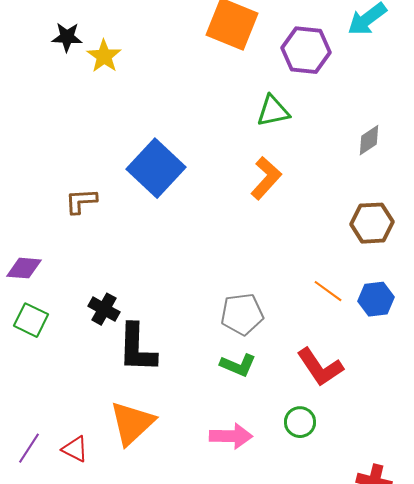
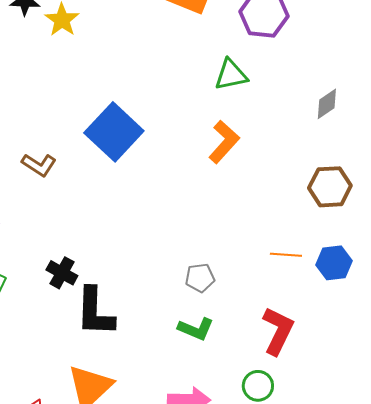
brown L-shape: (81, 201) -> (39, 165), turned -144
orange line: (328, 291) -> (286, 255), turned -32
gray pentagon: (242, 314) -> (200, 278), size x0.7
red L-shape: (320, 367) -> (278, 331), turned -120

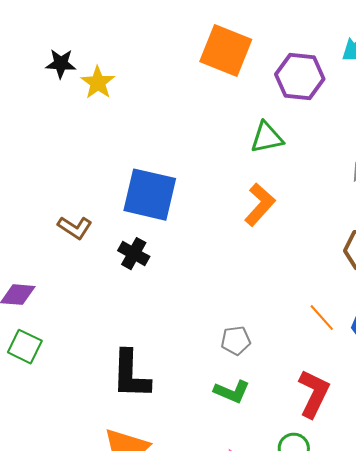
blue square: (114, 132) -> (150, 195), turned -30
orange line: (286, 255) -> (322, 318), turned 44
black cross: (62, 273) -> (134, 254), moved

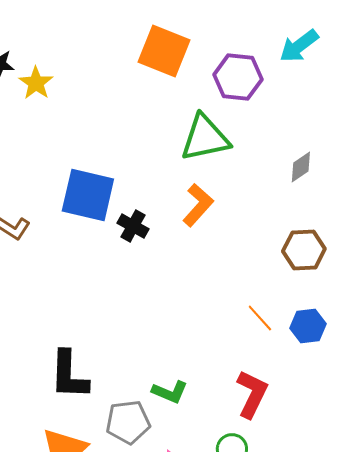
green triangle: (267, 138) -> (205, 138), size x1.5
black cross: (134, 254) -> (133, 226), moved
gray pentagon: (236, 341) -> (128, 422), moved, size x1.5

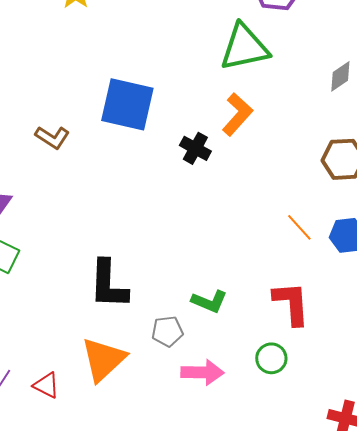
black cross: (133, 226) -> (195, 148), moved
red L-shape: (252, 394) -> (291, 303), turned -30
gray pentagon: (128, 422) -> (167, 331), size x0.7

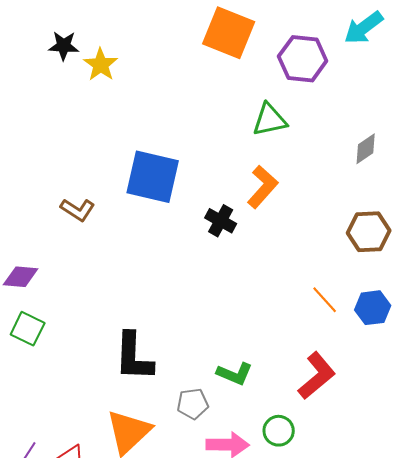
green triangle: (244, 47) -> (270, 120), size x0.7
red L-shape: (291, 303) -> (317, 376), turned 54
green circle: (271, 358) -> (279, 431), moved

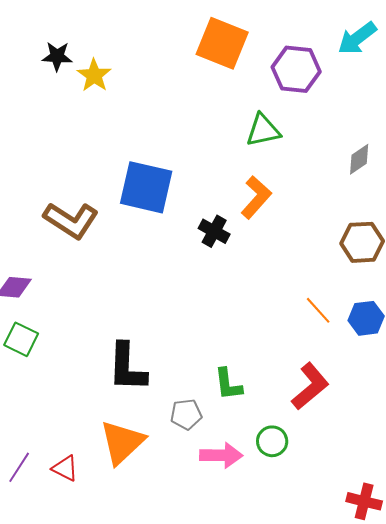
brown L-shape: (78, 210) -> (71, 220), size x1.6
green L-shape: (235, 374) -> (228, 384), turned 60

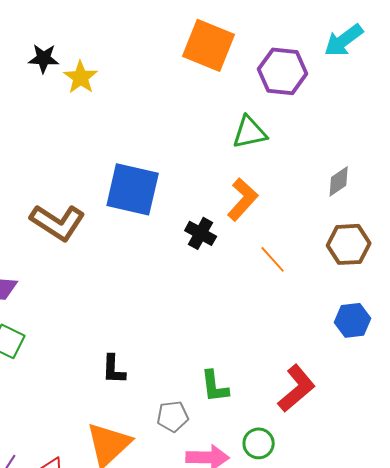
gray diamond: (359, 159) -> (339, 181), moved
orange line: (318, 310) -> (273, 259), moved
black L-shape: (127, 367) -> (114, 369), size x0.6

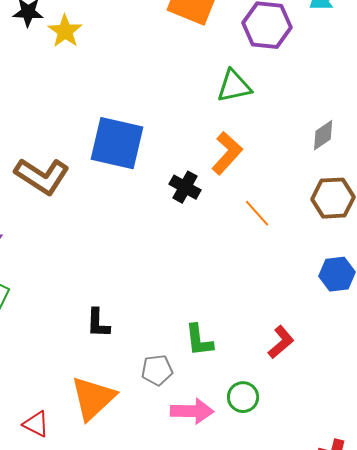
red L-shape: (297, 388) -> (281, 342), size x0.7

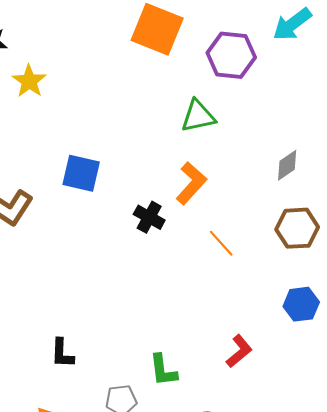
yellow star: (65, 31) -> (29, 81), moved
blue square: (117, 143) -> (81, 173), size x0.7
red L-shape: (281, 342) -> (239, 351), moved

